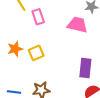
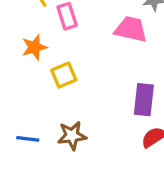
orange star: (15, 49) -> (34, 47), moved

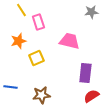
pink trapezoid: (131, 29) -> (69, 41), moved
blue line: (28, 139) -> (10, 87), moved

